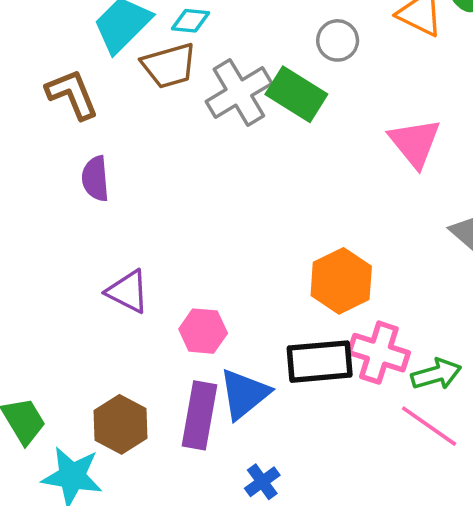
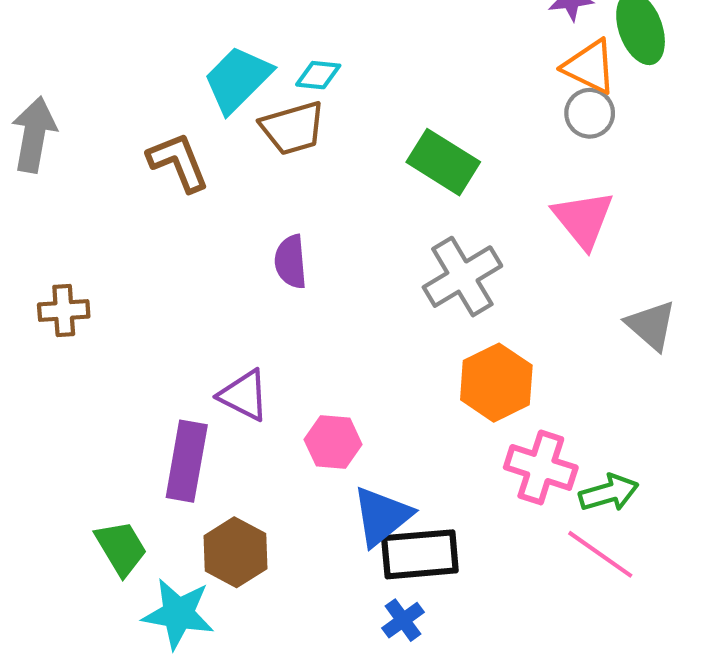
gray circle: (338, 40) -> (590, 113), moved
gray cross: (239, 92) -> (462, 277), moved
purple semicircle: (95, 179) -> (291, 262), moved
black rectangle: (320, 362) -> (420, 554), moved
purple rectangle: (199, 415) -> (187, 461), moved

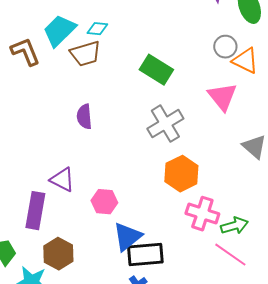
orange triangle: (590, 67) -> (245, 61), moved
brown L-shape: (178, 162) -> (25, 52), moved

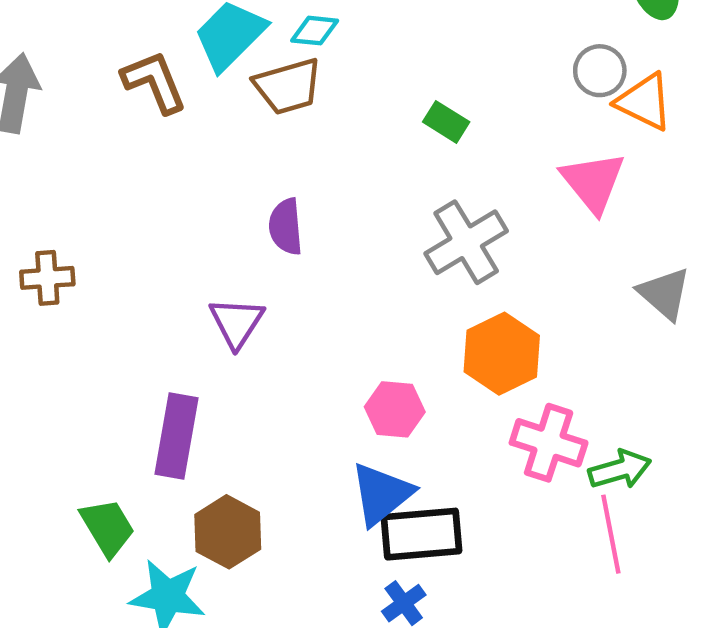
green rectangle: (156, 70) -> (446, 122), size x0.6
purple triangle: (62, 180) -> (237, 322), moved, turned 36
pink hexagon: (104, 202) -> (395, 409), moved
pink line: (230, 255) -> (611, 534), turned 44

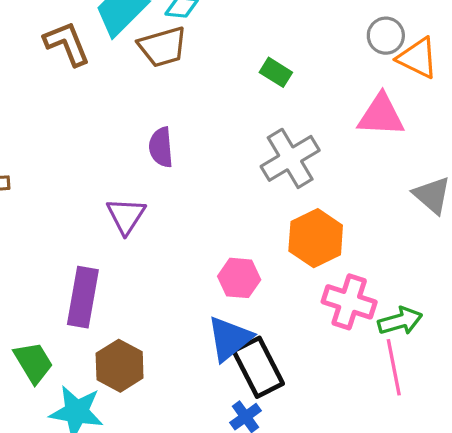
pink triangle: (593, 182) -> (381, 115), turned -48
black rectangle: (422, 534) -> (258, 367), turned 68

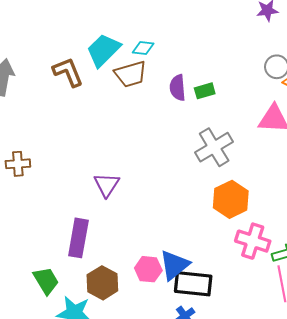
green rectangle: (276, 72) -> (205, 91), turned -48
purple semicircle: (161, 147) -> (178, 88), moved
pink hexagon: (239, 278) -> (148, 269), moved
black rectangle: (258, 367) -> (193, 284), turned -57

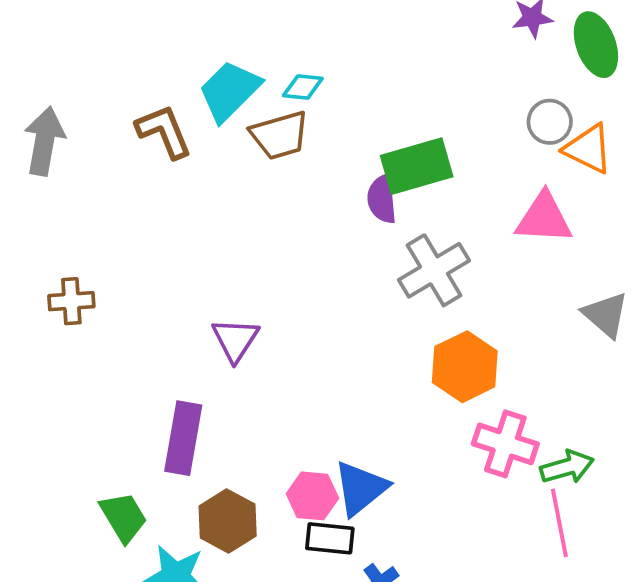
purple semicircle: (178, 88) -> (382, 199), moved
green rectangle: (205, 91) -> (417, 166), size x1.8
black rectangle: (193, 284) -> (330, 538), moved, size x0.7

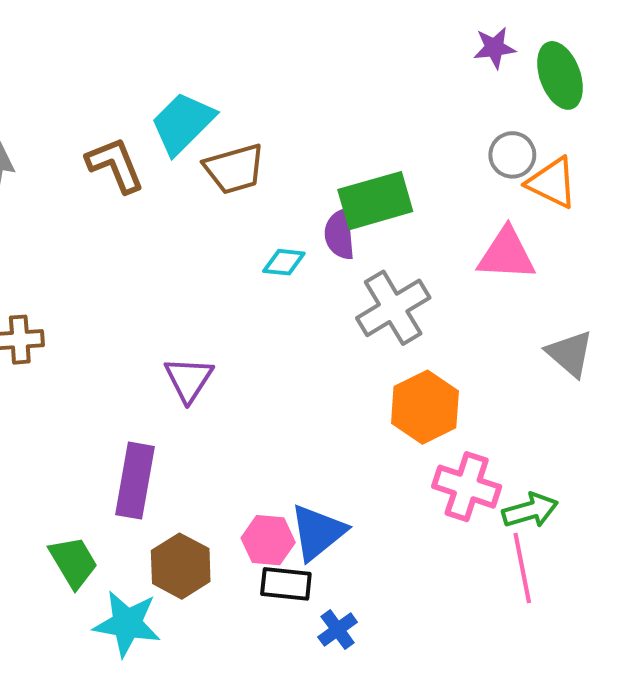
cyan diamond: (303, 87) -> (284, 262), moved

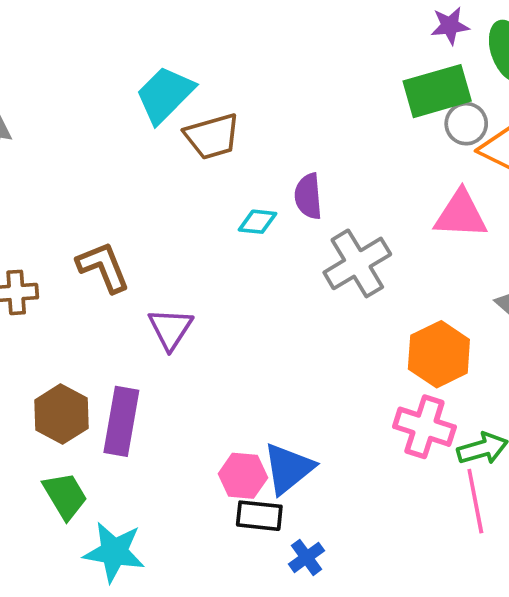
brown L-shape: (115, 165) -> (103, 267), moved
green rectangle: (375, 201) -> (437, 91), moved
orange hexagon: (425, 407) -> (439, 354), moved
brown hexagon: (181, 566) -> (61, 414), moved

